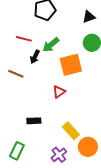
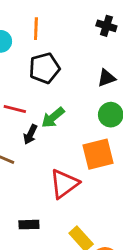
orange square: (71, 65) -> (98, 154), moved
red triangle: (59, 92) -> (64, 184), size x1.6

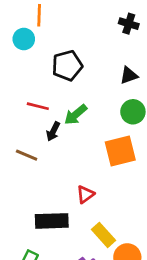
orange line: (36, 29) -> (39, 15), moved
red triangle: (64, 184) -> (85, 194), moved, size x0.6
black rectangle: (29, 225) -> (52, 221), size x1.6

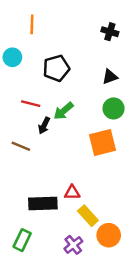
cyan circle: (24, 39) -> (12, 57), moved
red triangle: (85, 194) -> (72, 193), moved, turned 35

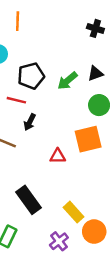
black pentagon: (56, 68) -> (31, 76), moved
green arrow: (64, 111) -> (67, 81), moved
red triangle: (72, 193) -> (58, 156), moved
black rectangle: (43, 204) -> (29, 200), turned 56

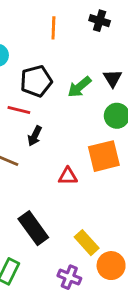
orange line: (18, 21) -> (53, 28), moved
black cross: (95, 28) -> (100, 21), moved
black triangle: (95, 73) -> (113, 78), turned -42
purple cross: (59, 241) -> (69, 277), turned -30

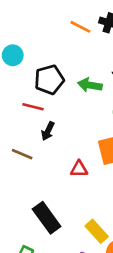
orange line: (53, 28) -> (80, 27), moved, turned -65
green arrow: (79, 87) -> (90, 85), turned 50

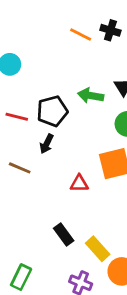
black pentagon: (49, 80) -> (52, 111), moved
red line: (33, 107) -> (17, 117), moved
black rectangle: (47, 218) -> (64, 235), moved, size x0.7

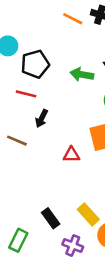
black pentagon: (52, 111) -> (35, 64), moved
red line: (17, 117) -> (26, 94), moved
black rectangle: (64, 235) -> (51, 218), moved

